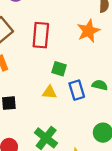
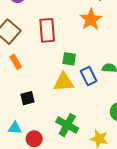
yellow triangle: (49, 92) -> (64, 82), size x1.5

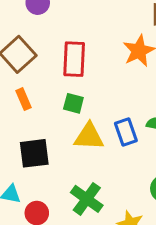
green square: (69, 59) -> (73, 103), moved
black square: (27, 98) -> (34, 153), size x1.5

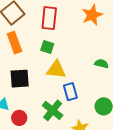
orange rectangle: (23, 99) -> (15, 43), size x1.5
blue rectangle: (126, 132) -> (70, 92), moved

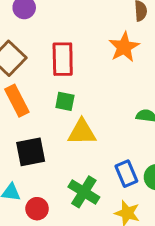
blue rectangle: (70, 92) -> (126, 174), moved

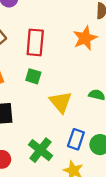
yellow triangle: (82, 132) -> (61, 102), moved, turned 45
blue rectangle: (126, 174) -> (76, 139), turned 36

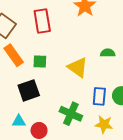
green square: (33, 76) -> (40, 62), moved

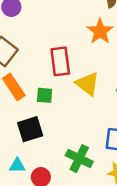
red rectangle: (42, 21) -> (60, 61), moved
yellow triangle: (78, 67) -> (87, 84), moved

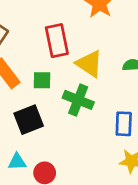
green cross: (79, 159) -> (78, 100), moved

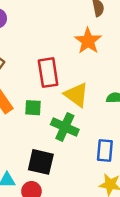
black square: (29, 120) -> (41, 162), moved, turned 32

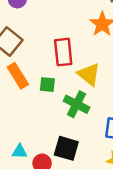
black square: (41, 162) -> (66, 148), moved

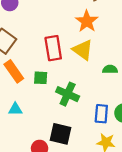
yellow triangle: (89, 74) -> (83, 50), moved
cyan triangle: (20, 152) -> (15, 109), moved

